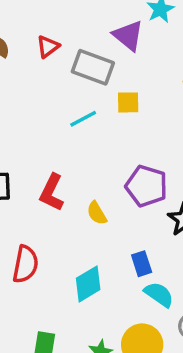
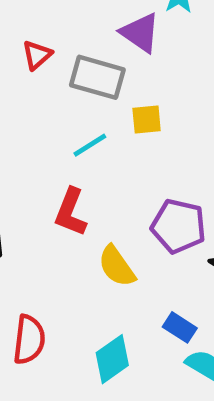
red L-shape: (52, 193) -> (71, 212), moved
yellow semicircle: (97, 213) -> (117, 266), size x1.4
blue rectangle: (142, 264) -> (180, 327), turned -35

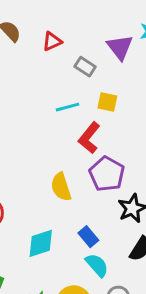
gray rectangle: (97, 77) -> (85, 67), size x0.6
red L-shape: (71, 212) -> (89, 138), moved

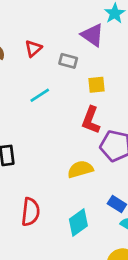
cyan line: (68, 107) -> (40, 95), moved
yellow semicircle: (61, 187) -> (80, 169), turned 110

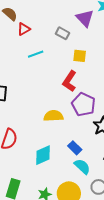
red triangle: (33, 48) -> (24, 29), moved

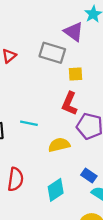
gray rectangle: (62, 33) -> (52, 53), size x1.6
cyan line: (36, 54) -> (29, 123), moved, turned 42

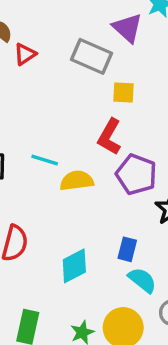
yellow semicircle: (59, 145) -> (77, 181), moved
blue rectangle: (89, 175) -> (127, 249), turned 64

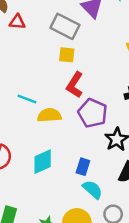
red triangle: (25, 54) -> (17, 22), turned 35
yellow square: (123, 93) -> (67, 55), moved
cyan diamond: (74, 266) -> (43, 162), moved

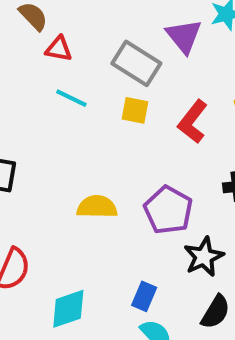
red L-shape: (75, 85) -> (193, 122), moved
cyan line: (27, 99) -> (71, 98), moved
cyan diamond: (43, 162) -> (68, 309), moved

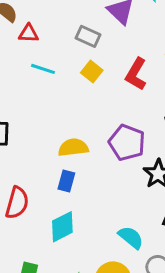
gray rectangle: (136, 63) -> (88, 36), size x0.7
yellow square: (135, 110) -> (92, 72), turned 35
blue rectangle: (144, 296) -> (66, 181), moved

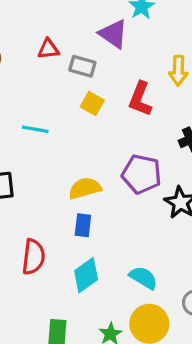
red triangle: (28, 33) -> (48, 49), moved
cyan line: (43, 69) -> (35, 129), moved
cyan semicircle: (131, 237) -> (143, 278), moved

